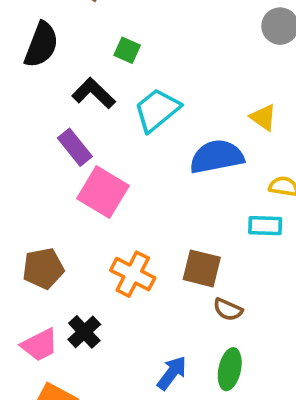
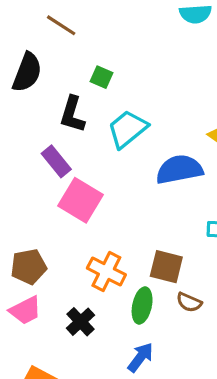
black L-shape: (94, 93) -> (72, 114), turned -117
black cross: (84, 332) -> (80, 322), moved
pink trapezoid: (40, 345) -> (25, 310), moved
green ellipse: (230, 369) -> (142, 305), moved

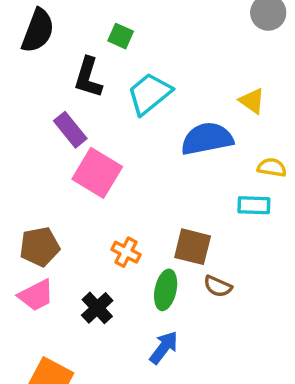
orange cross: (106, 271) -> (126, 252), size x0.7

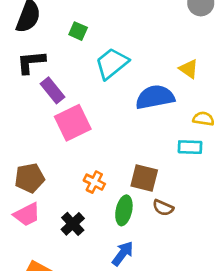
green square: (121, 36) -> (78, 31), moved
black L-shape: (88, 77) -> (31, 62), moved, turned 68
pink square: (97, 173) -> (73, 123), turned 33

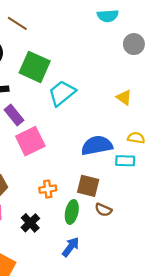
green square: (78, 31) -> (35, 67), size x2.0
blue semicircle: (155, 97) -> (97, 145), moved
orange cross: (94, 182) -> (48, 189), turned -35

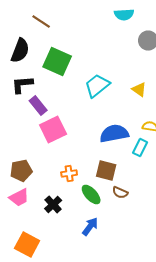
cyan trapezoid: (62, 93) -> (97, 86), moved
cyan rectangle: (125, 161) -> (140, 148), turned -66
green ellipse: (72, 212) -> (91, 194), turned -55

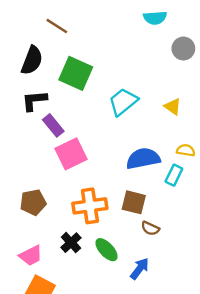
orange cross: (69, 174) -> (90, 206), size x1.8
green ellipse: (91, 194) -> (106, 250), moved
pink trapezoid: (19, 198) -> (31, 256), moved
blue arrow: (90, 226) -> (140, 269), moved

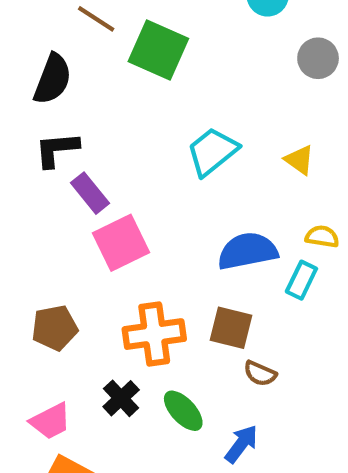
green square: (76, 73) -> (158, 50), moved

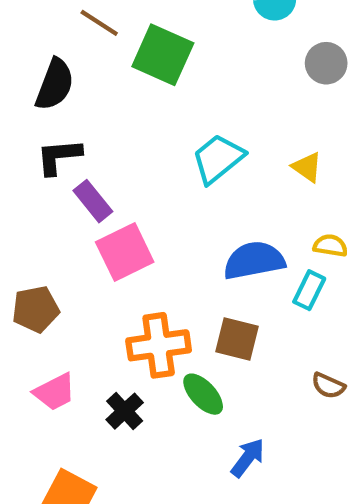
brown pentagon: (55, 328) -> (36, 309), moved
brown semicircle: (260, 373) -> (328, 386), moved
green ellipse: (183, 411) -> (203, 394), moved
pink trapezoid: (51, 421) -> (55, 392), moved

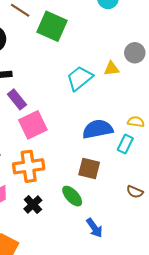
gray circle: (326, 63) -> (135, 53), moved
yellow triangle: (307, 167) -> (111, 69), moved, turned -42
orange cross: (159, 345) -> (29, 166), moved
blue arrow: (248, 458) -> (94, 228), turned 108

